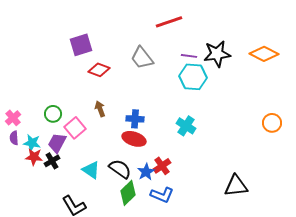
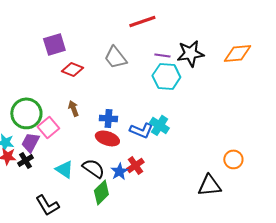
orange diamond: (264, 54) -> (237, 53), turned -32
green circle: (53, 114) -> (26, 113), size x1.8
orange circle: (272, 123) -> (233, 159), moved
blue L-shape: (162, 195) -> (141, 130), moved

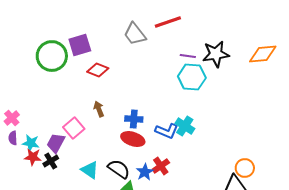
gray trapezoid: (115, 57) -> (135, 34), moved
green circle: (26, 113) -> (52, 56), moved
orange circle: (233, 159) -> (245, 168), moved

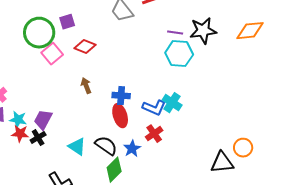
purple square: (80, 45) -> (67, 22), size x0.7
pink square: (74, 128) -> (52, 54), moved
red ellipse: (133, 139) -> (120, 116), turned 55
red cross: (161, 166) -> (154, 134), moved
orange circle: (245, 168) -> (243, 148), moved

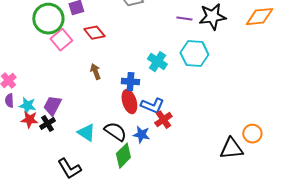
red diamond: (85, 47) -> (94, 33), turned 30
cyan hexagon: (179, 54) -> (194, 54), moved
cyan cross: (172, 103) -> (157, 62), moved
blue L-shape: (154, 108) -> (152, 106), moved
blue star: (132, 149) -> (141, 135), turned -30

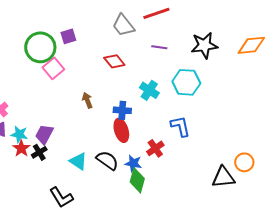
purple line: (184, 19) -> (159, 47), moved
red diamond: (94, 33) -> (114, 61), moved
blue L-shape: (152, 106) -> (180, 126), moved, turned -125
red star: (29, 120) -> (21, 148), turned 30
green diamond: (123, 156) -> (137, 180), moved, turned -30

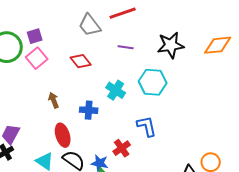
pink square: (53, 68) -> (37, 58), moved
red ellipse: (121, 130) -> (63, 135), moved

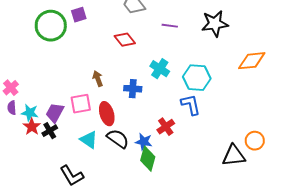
orange diamond: (218, 45) -> (252, 61), moved
pink square: (37, 58) -> (81, 104), moved, turned 30
cyan hexagon: (153, 82) -> (197, 78), moved

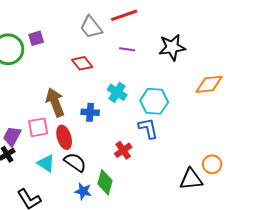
brown arrow: (98, 79) -> (55, 102), size x1.8
blue star: (144, 142) -> (83, 191), moved

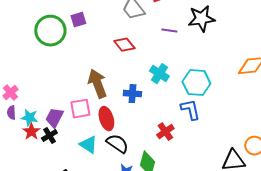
black star: (172, 47) -> (201, 19), moved

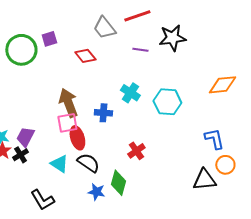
red diamond: (124, 45) -> (85, 56), moved
pink square: (80, 109) -> (67, 123), moved
blue L-shape: (190, 110) -> (214, 139), moved

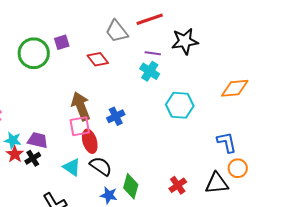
cyan cross: (130, 93) -> (150, 71), moved
blue cross: (103, 113) -> (116, 116), turned -30
purple trapezoid: (25, 137) -> (38, 140), turned 75
red cross: (136, 151) -> (178, 185), moved

